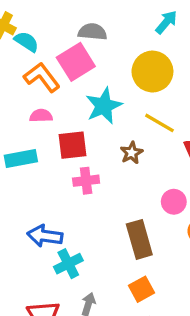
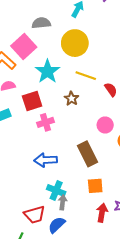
gray semicircle: (92, 32) -> (41, 23), moved
blue arrow: (45, 236) -> (46, 160), moved
cyan cross: (68, 264) -> (56, 190), moved, turned -30
orange square: (142, 289) -> (95, 186), turned 35

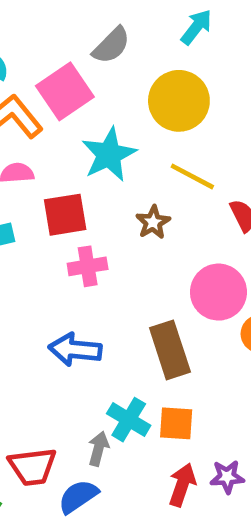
gray semicircle: (41, 23) -> (111, 45), turned 132
pink circle: (105, 125) -> (218, 292), size x1.5
cyan cross: (56, 190) -> (129, 420), moved

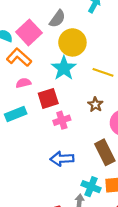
pink square: (65, 91) -> (29, 32), moved
yellow circle: (179, 101) -> (72, 42), moved
brown star: (153, 222) -> (95, 104), moved

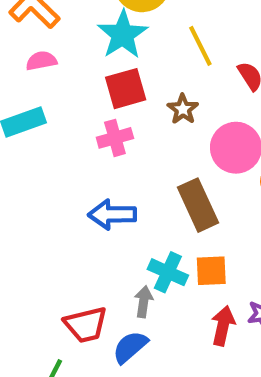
yellow line: (103, 72) -> (200, 46), turned 42
red square: (48, 98) -> (126, 89), moved

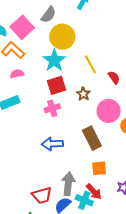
cyan cross: (168, 272) -> (84, 200), moved
gray arrow: (144, 302) -> (68, 184), size x1.6
red arrow: (223, 326) -> (94, 192), moved, turned 126

